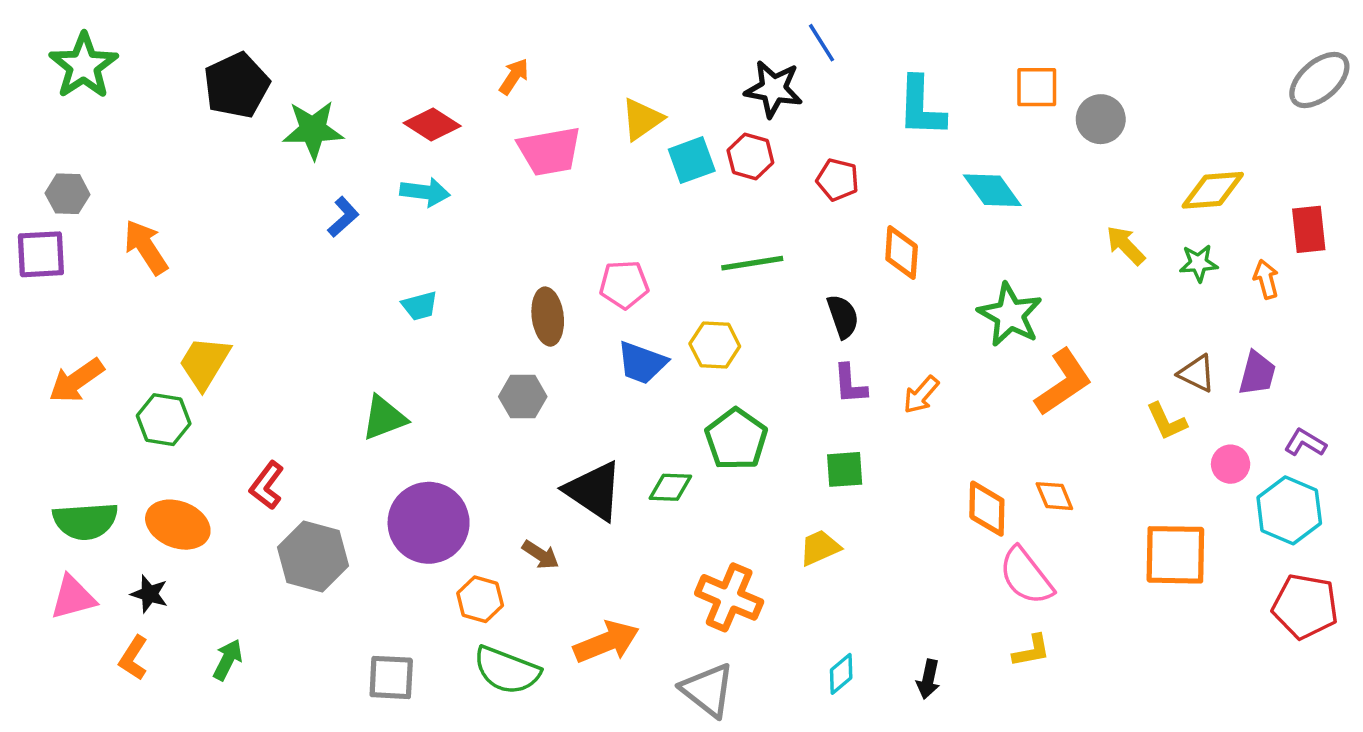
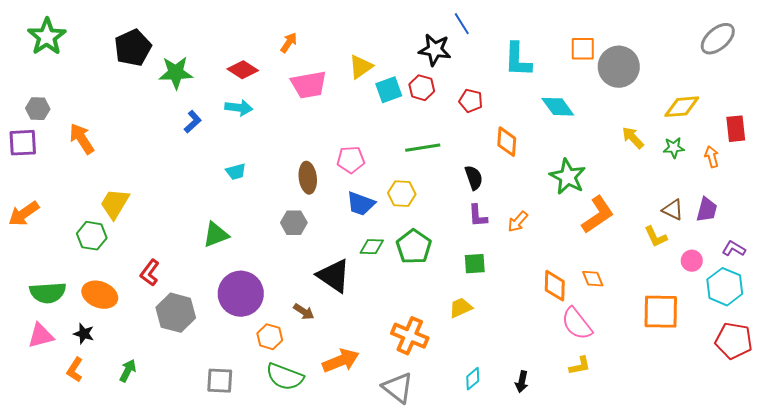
gray ellipse: (1319, 80) -> (718, 39), moved
gray circle: (1101, 119) -> (619, 67), size x1.5
orange arrow: (76, 381) -> (24, 214), moved
green diamond: (670, 487) -> (372, 247), moved

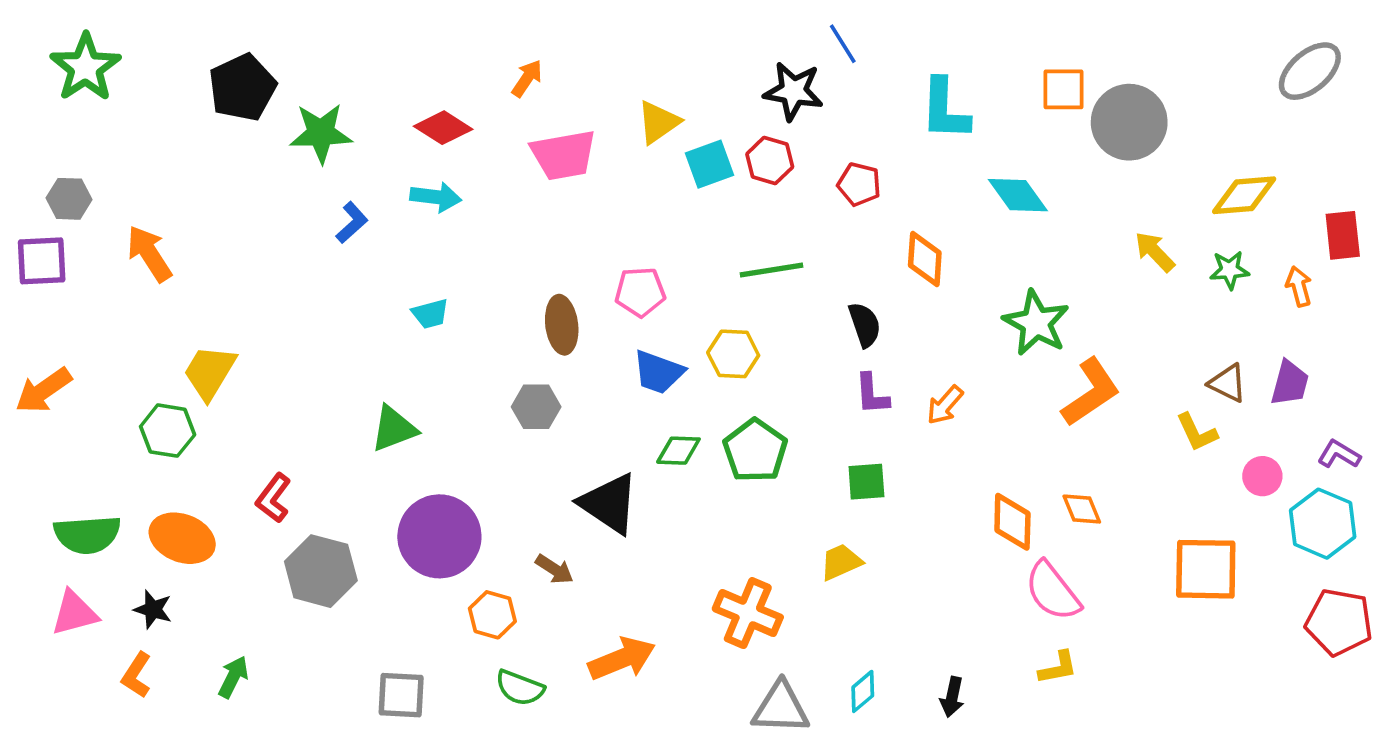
green semicircle: (285, 377) -> (520, 688), size x0.7
gray triangle: (398, 388) -> (781, 708), moved, turned -36

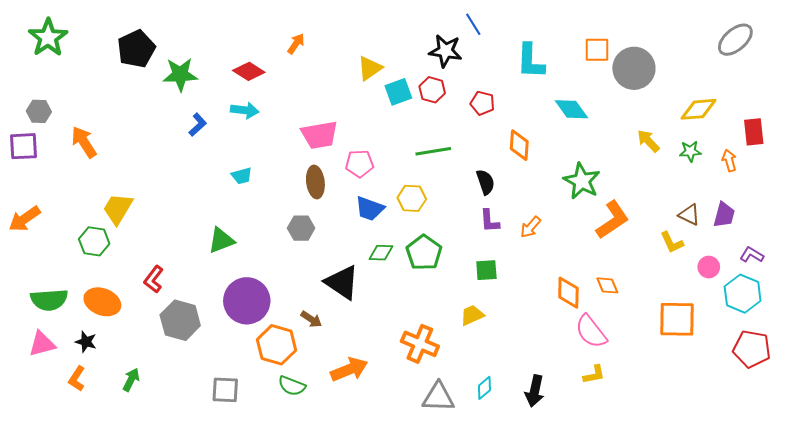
pink trapezoid: (564, 155) -> (320, 135), moved
orange hexagon: (492, 615) -> (276, 345), size x1.5
black arrow: (952, 697) -> (535, 391), size x1.4

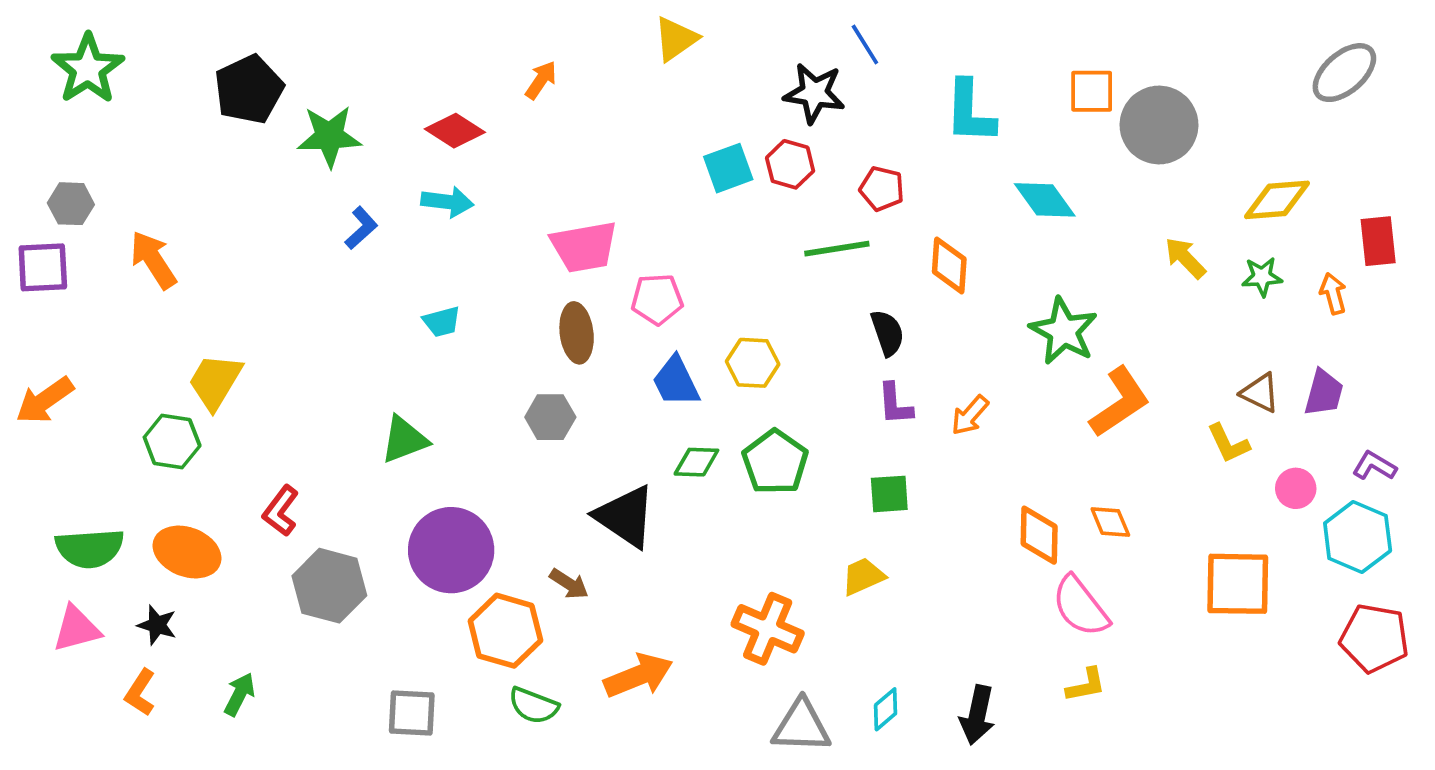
yellow triangle: (370, 68) -> (676, 39), moved
green line: (433, 151) -> (837, 249), moved
blue trapezoid: (370, 209) -> (676, 382), turned 44

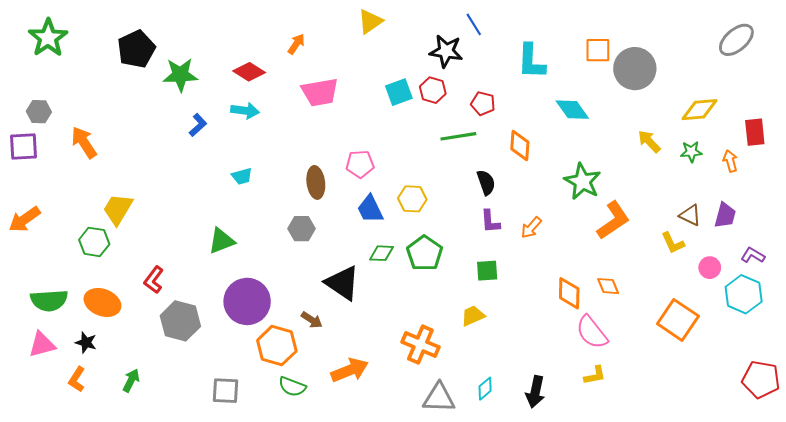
pink trapezoid: (584, 247) -> (320, 92), moved
orange square: (1238, 584) -> (678, 320), turned 33
red pentagon: (1374, 638) -> (761, 379), moved

